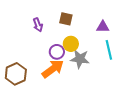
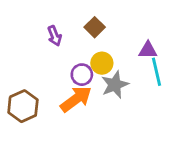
brown square: (66, 19) -> (95, 27), turned 32
purple triangle: (103, 27) -> (148, 50), moved
gray star: (80, 59) -> (115, 85), turned -30

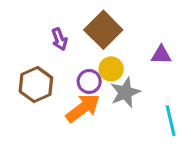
brown square: (95, 27) -> (103, 30), size x1.6
cyan line: (156, 72) -> (171, 121), moved
brown hexagon: (23, 106) -> (36, 85), moved

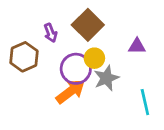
purple circle: (89, 81) -> (76, 69), size x1.5
brown hexagon: (36, 85) -> (24, 57), moved

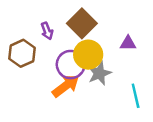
yellow circle: (94, 58) -> (88, 55), size x1.5

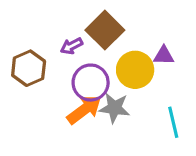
purple arrow: (47, 31) -> (71, 46), moved, turned 84
yellow circle: (88, 55) -> (135, 70), moved
gray star: (99, 73) -> (114, 108), moved, turned 30

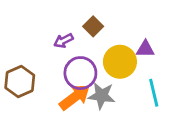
brown square: (105, 30) -> (93, 26), size x0.6
brown hexagon: (29, 68) -> (20, 81), moved
cyan line: (173, 122) -> (154, 93), moved

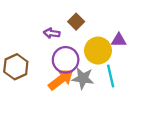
purple arrow: (63, 41) -> (52, 33), turned 35
cyan line: (154, 93) -> (111, 76), moved

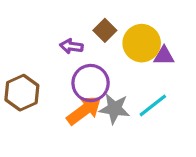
yellow circle: (98, 51) -> (142, 43), moved
cyan line: (111, 76) -> (153, 105), turned 65

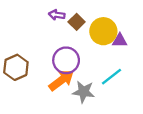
purple arrow: (71, 46) -> (57, 15), moved
gray star: (115, 109) -> (84, 92), moved

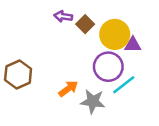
purple circle: (66, 60) -> (108, 67), moved
orange arrow: (61, 80) -> (68, 89), size x0.7

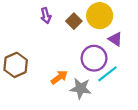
purple arrow: (63, 16) -> (46, 16), moved, turned -112
yellow circle: (115, 34) -> (100, 16), moved
purple triangle: (133, 45) -> (115, 39), turned 32

